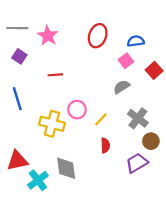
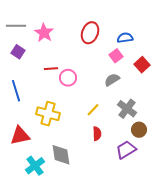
pink circle: (77, 110) -> (68, 78), moved
red triangle: (17, 161) -> (20, 136), moved

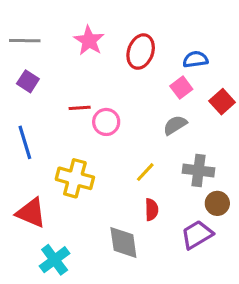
pink star: (44, 33) -> (89, 41), moved
gray cross: (127, 109) -> (199, 171), turned -30
red triangle: (20, 136) -> (31, 213), turned 35
gray diamond: (61, 155) -> (123, 242), moved

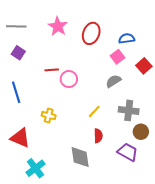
yellow cross: (75, 178) -> (49, 116), size x0.6
purple trapezoid: (197, 235) -> (128, 152), turned 60

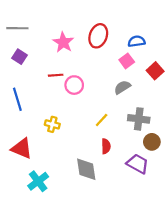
pink star: (58, 26) -> (63, 42), moved

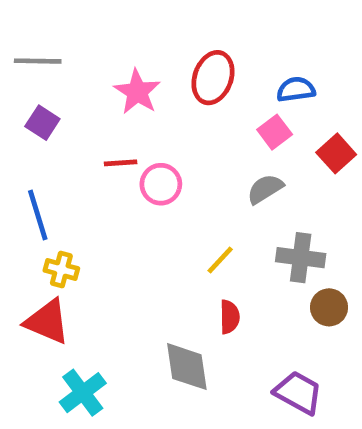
yellow cross: (52, 124) -> (61, 269), moved
purple trapezoid: (138, 164) -> (298, 393), moved

